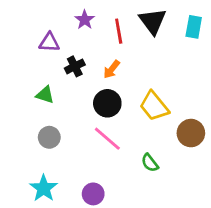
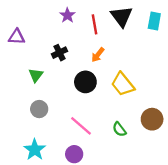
purple triangle: (49, 42) -> (17, 37), moved
orange arrow: (112, 69) -> (98, 55), moved
green triangle: (45, 95) -> (36, 75), turned 49
brown circle: (191, 133) -> (152, 119), moved
pink line: (107, 139) -> (81, 126), moved

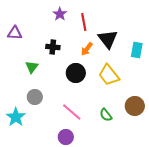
black triangle: (122, 16) -> (108, 39), moved
cyan rectangle: (154, 21) -> (137, 50), moved
black cross: (59, 53) -> (53, 47), turned 32
cyan star: (35, 150) -> (16, 117), moved

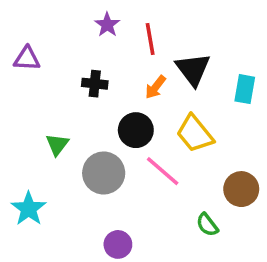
green triangle: (32, 67) -> (57, 144), moved
gray circle: (35, 97) -> (104, 173), moved, size x1.5
pink line: (72, 112) -> (163, 171), moved
green semicircle: (106, 115) -> (207, 225), moved

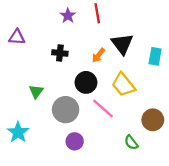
red line: (150, 39) -> (97, 13), moved
purple circle: (118, 244) -> (75, 141), moved

